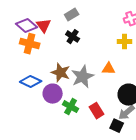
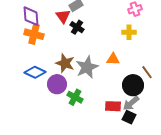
purple diamond: (27, 26) -> (31, 16), turned 45
red triangle: (44, 26) -> (63, 16), moved
red rectangle: (97, 111) -> (113, 106), moved, turned -56
black square: (117, 126) -> (129, 117), moved

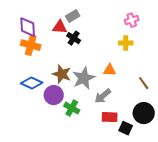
red triangle: (63, 16) -> (60, 27), turned -49
black circle: (133, 85) -> (144, 113), moved
gray arrow: (131, 103) -> (103, 96), moved

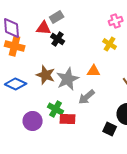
yellow cross: (126, 43) -> (110, 44), turned 32
purple circle: (54, 95) -> (33, 121), moved
red rectangle: (110, 117) -> (68, 119), moved

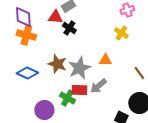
red rectangle: (68, 119) -> (79, 90), moved

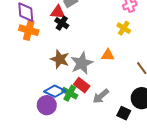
black cross: (69, 28) -> (62, 23), moved
blue diamond: (27, 73) -> (55, 91), moved
gray arrow: (98, 86) -> (101, 96), moved
red rectangle: (79, 90) -> (82, 85), turned 35

